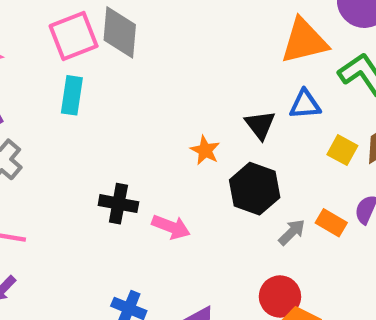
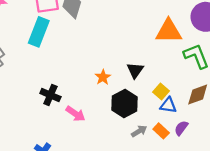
cyan rectangle: (72, 95) -> (39, 32), size x1.4
blue triangle: (305, 104) -> (168, 105), moved
yellow square: (342, 150) -> (161, 91), moved

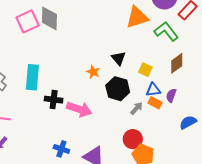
cyan rectangle: (39, 32) -> (32, 77), moved
blue triangle: (168, 105) -> (153, 90), moved
pink arrow: (75, 114) -> (79, 109), size x1.4

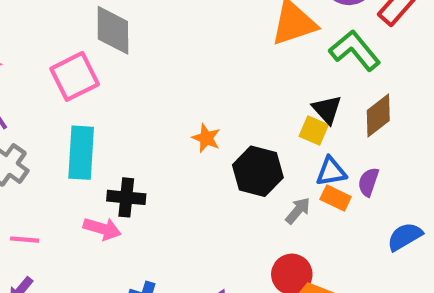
pink square: (28, 21) -> (75, 76), moved
black triangle: (119, 58) -> (327, 109), moved
pink arrow: (79, 109) -> (102, 229), moved, size x0.7

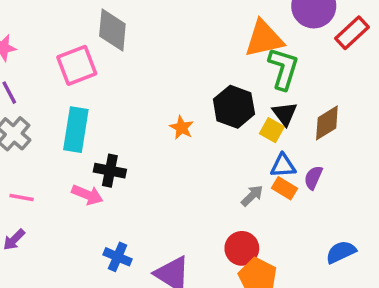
green L-shape: (355, 50) -> (283, 69), moved, turned 51
black hexagon: (258, 171) -> (234, 107), moved
blue semicircle: (405, 237) -> (341, 252), moved

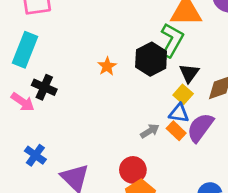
green L-shape: (283, 69) -> (172, 40), moved
yellow square: (272, 130) -> (183, 94), moved
purple semicircle: (313, 178) -> (200, 127), size x1.6

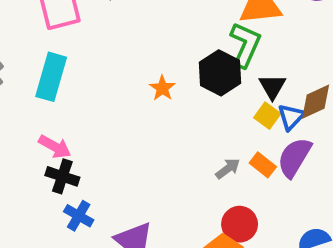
black cross: (44, 87) -> (62, 176), moved
blue triangle: (179, 113) -> (291, 117), moved, turned -50
red circle: (133, 170) -> (240, 224), moved

